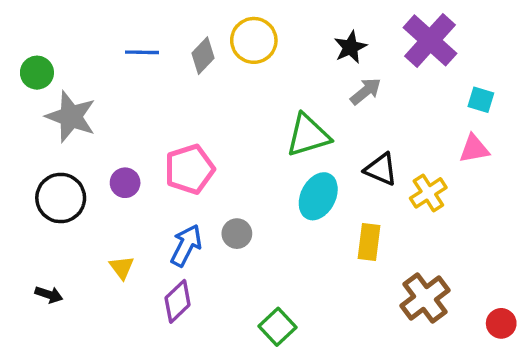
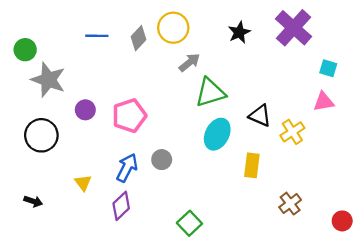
gray arrow: (366, 91) -> (189, 62), moved
purple circle: (125, 183) -> (85, 110), moved
brown cross: (425, 298) -> (290, 204), size x0.7

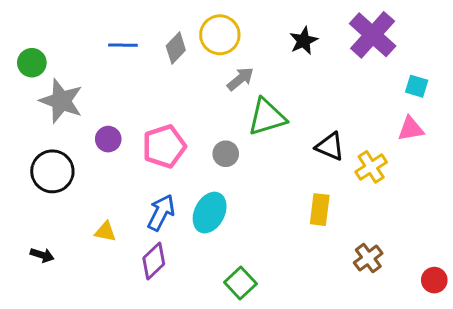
cyan ellipse: (217, 134) -> (210, 213), moved
gray circle: (162, 160) -> (226, 154), moved
yellow triangle: (83, 183) -> (105, 232), turned -42

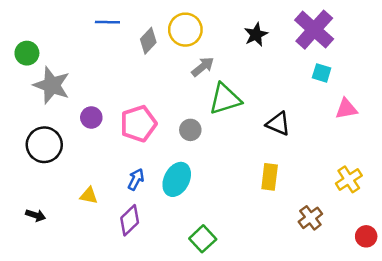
blue line: (123, 45) -> (107, 22), moved
cyan square: (417, 86) -> (322, 73), moved
yellow cross: (371, 167) -> (349, 179), moved
blue arrow: (161, 213) -> (136, 179), size x0.7

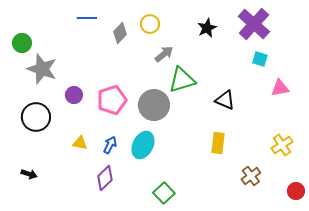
yellow circle: (185, 30) -> (150, 24), size x0.7
gray circle: (190, 130) -> (154, 105), size x1.8
yellow triangle: (89, 195) -> (80, 143), moved

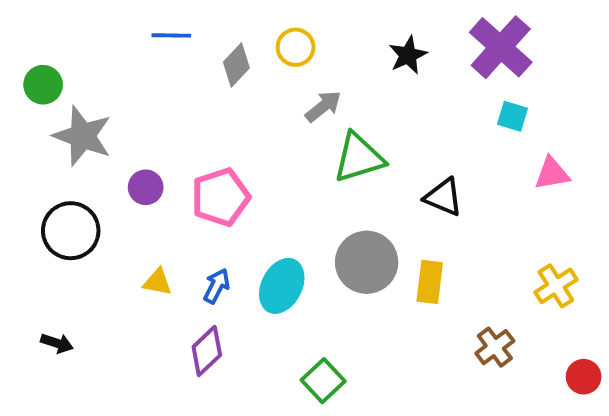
gray circle: (154, 105) -> (367, 262), moved

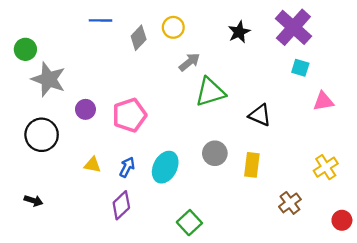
gray circle: (367, 262) -> (215, 153), size x0.7

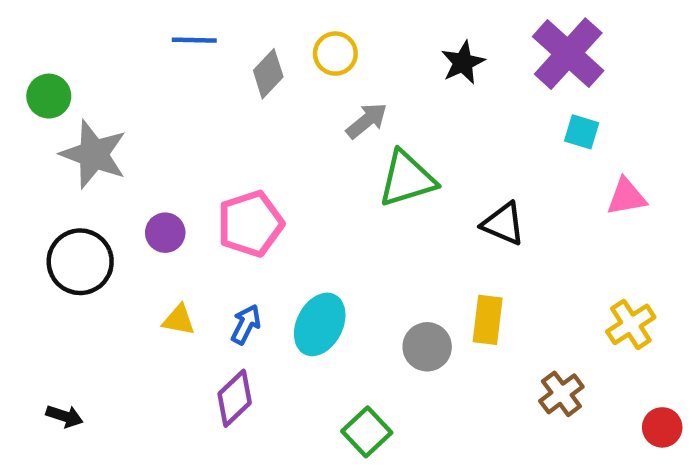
purple circle: (85, 109) -> (165, 233), moved
gray circle: (215, 153) -> (427, 347), moved
black arrow: (34, 201) -> (64, 416), moved

